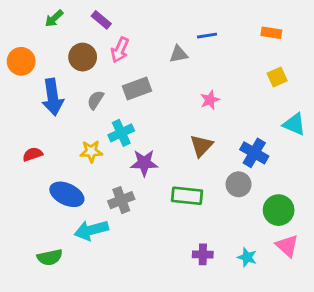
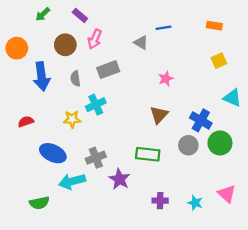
gray triangle: (178, 54) -> (141, 43), turned 42
gray semicircle: (96, 100) -> (75, 79), turned -42
purple star: (144, 163) -> (119, 179), moved, turned 30
green circle: (279, 210) -> (220, 143), moved

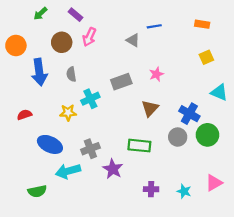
gray rectangle: (108, 70) -> (121, 82), moved
pink triangle: (227, 194) -> (214, 183), turned 48

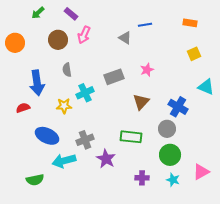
blue arrow: (39, 72) -> (37, 83), moved
green circle: (207, 135) -> (170, 155), moved

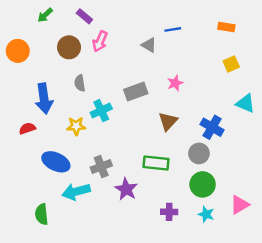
green semicircle: (35, 180) -> (42, 214), turned 96

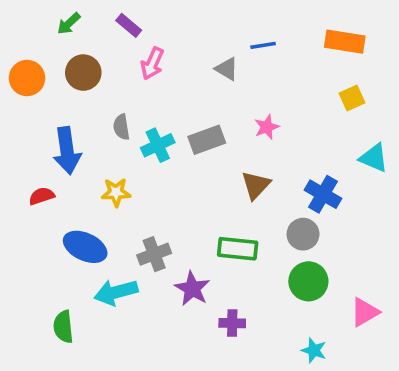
orange rectangle: (226, 27) -> (345, 42), size x1.5
brown circle: (69, 47) -> (83, 73), moved
cyan cross: (101, 111) -> (158, 145), moved
purple cross: (169, 212) -> (232, 323), moved
cyan star: (206, 214) -> (314, 350), moved

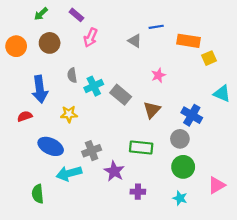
orange rectangle: (345, 42) -> (189, 41), moved
gray rectangle: (207, 140) -> (121, 95), moved, turned 60
cyan star: (314, 350) -> (180, 198), moved

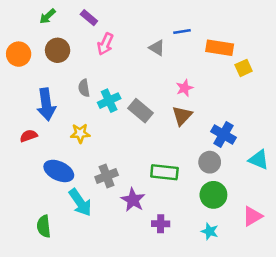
cyan triangle: (222, 94) -> (259, 160), moved
brown triangle: (152, 110) -> (182, 116), moved
cyan arrow: (69, 173) -> (80, 202), turned -110

